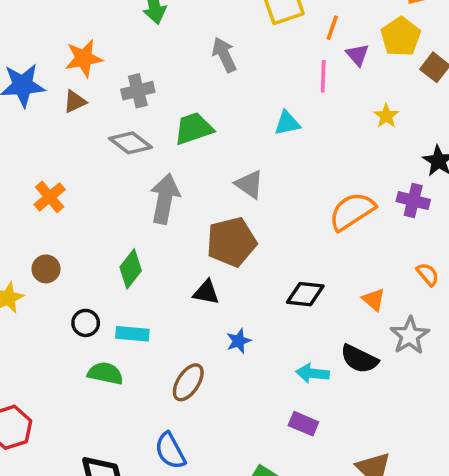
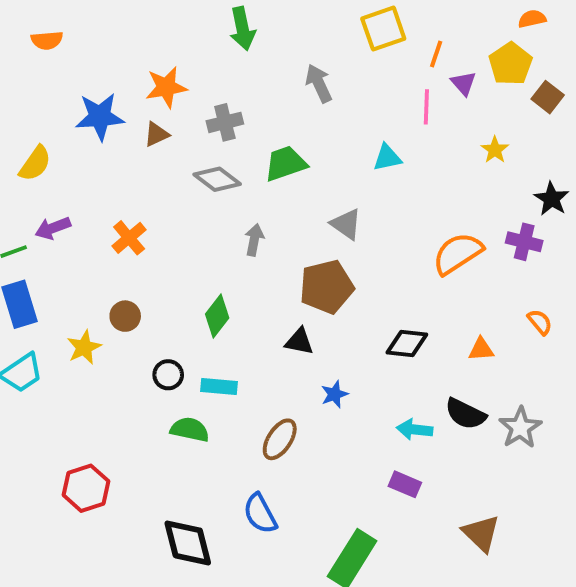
gray arrow: (165, 199) -> (254, 240), size x0.6
orange triangle: (374, 300) -> (481, 349), turned -45
gray star: (410, 336) -> (520, 428), moved

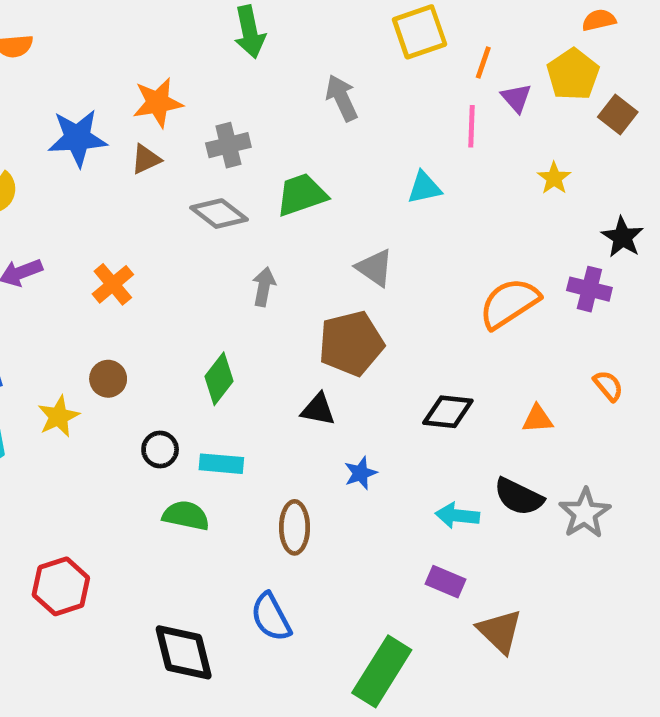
brown ellipse: (280, 439) -> (295, 527), turned -33
brown triangle: (481, 533) -> (500, 631), moved

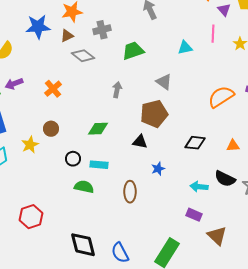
pink line: (471, 126) -> (213, 34), moved
gray diamond: (219, 214) -> (83, 56), moved
green diamond: (219, 379) -> (98, 129), turned 50
blue semicircle: (271, 617) -> (120, 253), moved

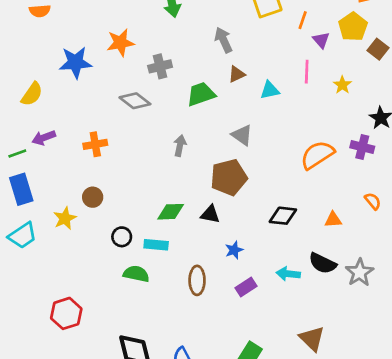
brown triangle: (67, 36) -> (237, 74), moved
orange cross: (53, 89) -> (95, 144), turned 30
green diamond: (98, 129) -> (171, 212), moved
purple rectangle: (194, 215) -> (246, 287), moved, turned -56

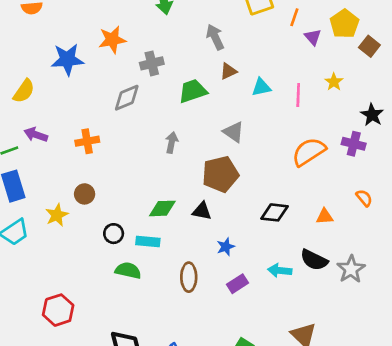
pink line: (307, 72) -> (298, 95), moved
gray diamond: (135, 101) -> (127, 98), turned -60
purple arrow: (44, 138) -> (36, 135), turned 40

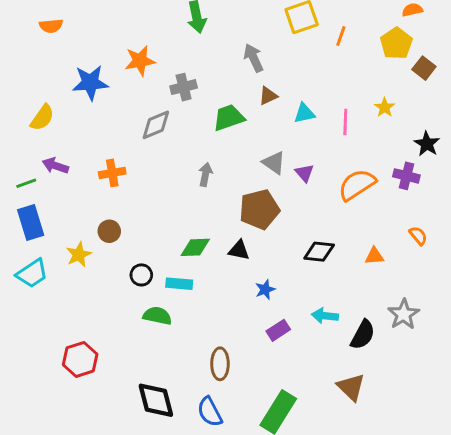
purple triangle: (313, 37) -> (304, 173), moved
black semicircle: (314, 260) -> (363, 335), moved, turned -88
brown ellipse: (189, 277) -> (220, 364), moved

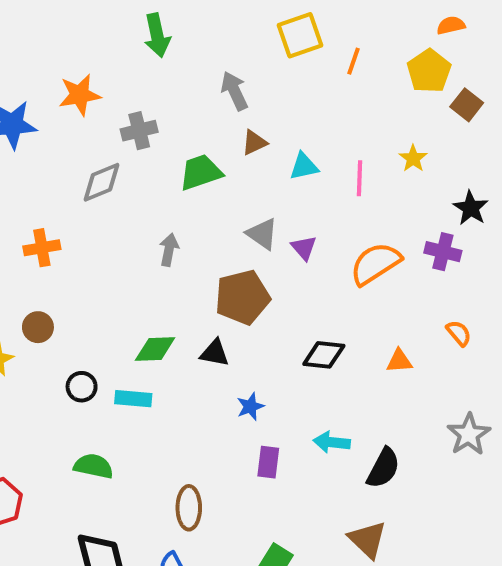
gray star: (404, 314) -> (469, 434), moved
green semicircle: (157, 316) -> (94, 466), moved
purple rectangle: (278, 330) -> (268, 462), turned -50

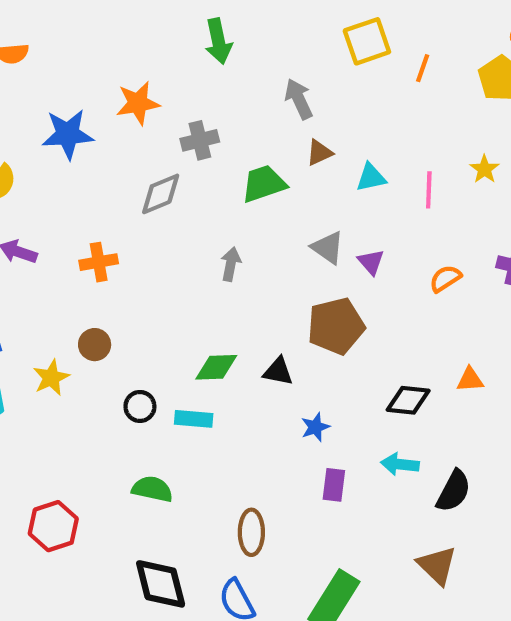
orange semicircle: (375, 264) -> (445, 279), size x0.6
brown pentagon: (242, 297) -> (336, 326), moved
black diamond: (324, 355) -> (408, 400), moved

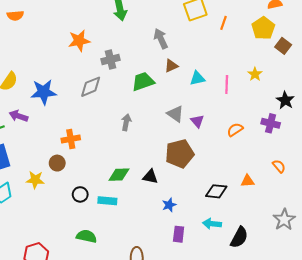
blue star: (68, 134) -> (44, 92), moved
orange cross: (99, 262) -> (71, 139), moved
yellow star: (51, 378) -> (35, 180), turned 30

